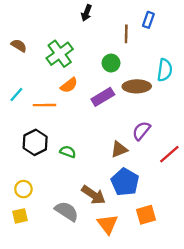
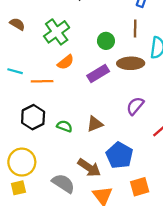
brown line: (126, 34) -> (135, 29), moved
cyan line: (16, 95) -> (15, 71), turned 64
brown triangle: (119, 149) -> (95, 124), moved
yellow circle: (23, 189) -> (22, 162), size x1.6

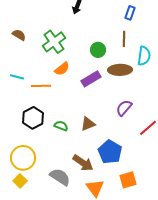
yellow square: (18, 188) -> (20, 181), turned -32

